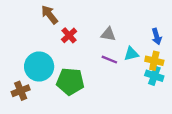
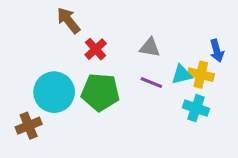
yellow cross: (154, 61) -> (201, 75), moved
cyan cross: (154, 76) -> (196, 108), moved
green pentagon: (70, 81) -> (100, 92), moved

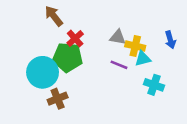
yellow cross: (201, 75) -> (135, 46), moved
green pentagon: (100, 92) -> (68, 57), moved
brown cross: (29, 126) -> (58, 99), moved

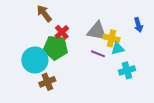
gray triangle: (118, 37) -> (97, 31), size x1.5
blue arrow: (170, 40) -> (138, 25), moved
cyan cross: (154, 85) -> (127, 70), turned -35

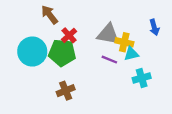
cyan circle: (35, 60) -> (32, 52), moved
brown cross: (47, 82) -> (66, 91), moved

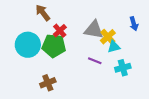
yellow cross: (124, 42) -> (108, 37), turned 35
purple line: (109, 60) -> (95, 61), moved
brown cross: (66, 91) -> (48, 83), moved

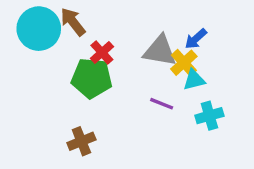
blue arrow: (134, 24) -> (196, 39), moved, turned 64
cyan circle: (28, 45) -> (39, 29), moved

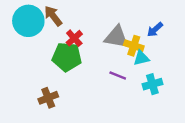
blue arrow: (196, 39) -> (155, 30), moved
yellow cross: (184, 63) -> (134, 46), turned -30
brown cross: (81, 141) -> (48, 98), moved

